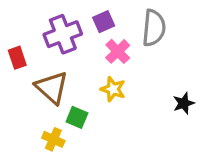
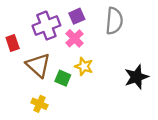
pink cross: (118, 51) -> (75, 38), moved
black star: (184, 103) -> (136, 77), size x1.5
green square: (77, 117) -> (63, 78), moved

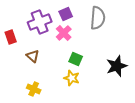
brown triangle: (38, 65) -> (33, 56), size x0.6
yellow star: (84, 66) -> (72, 78), moved
green square: (63, 78) -> (76, 59), moved

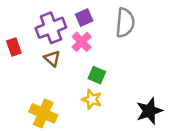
brown triangle: (33, 56) -> (52, 58), moved
black star: (117, 66) -> (149, 111), moved
yellow cross: (34, 89) -> (43, 113), size x1.5

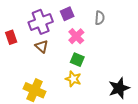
gray semicircle: (125, 23) -> (100, 18), size x0.6
pink cross: (82, 42) -> (76, 36), moved

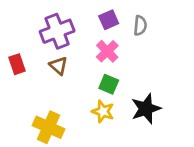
purple square: (67, 14) -> (109, 20), moved
red rectangle: (11, 37) -> (17, 64), moved
black star: (119, 88) -> (146, 109), moved

